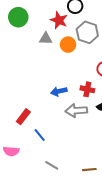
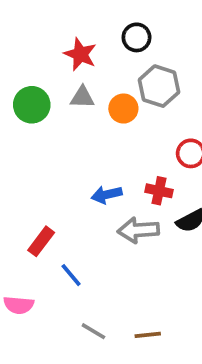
green circle: (18, 17) -> (32, 105), moved
red star: (59, 20) -> (80, 54), moved
brown line: (89, 170) -> (148, 335), moved

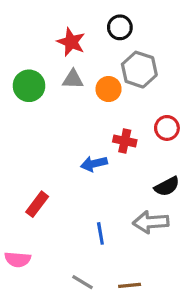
red cross: (159, 191) -> (125, 141), moved
gray arrow: (138, 230) -> (151, 222), moved
blue line: (71, 275) -> (100, 233), moved, turned 30

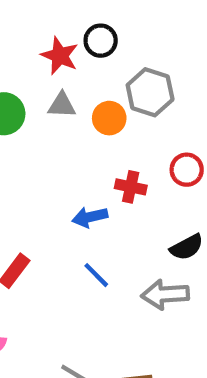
black circle: (120, 27) -> (101, 41), moved
blue line: (100, 233) -> (96, 275), moved, turned -35

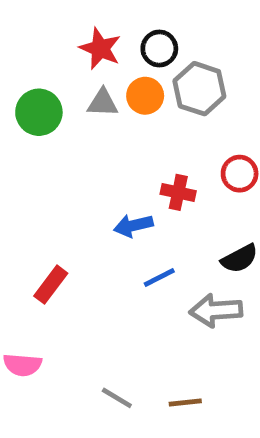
black circle: (101, 41) -> (159, 49), moved
orange circle: (109, 118) -> (145, 96), moved
blue line: (96, 275) -> (159, 277), moved, turned -72

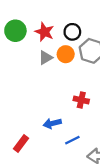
gray triangle: (103, 103) -> (46, 58), turned -32
green circle: (39, 112) -> (15, 31), moved
blue arrow: (133, 226) -> (52, 123), moved

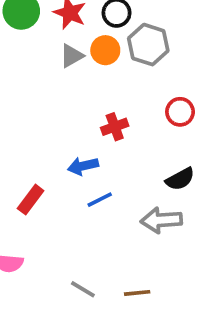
red cross: (81, 100) -> (115, 127), moved, turned -32
blue line: (72, 140) -> (100, 200), moved

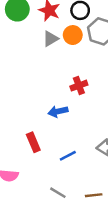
red rectangle: (31, 200) -> (33, 142), moved, turned -60
blue line: (100, 200) -> (68, 156), moved

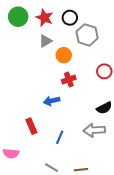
orange circle: (73, 35) -> (64, 55), moved
blue line: (68, 156) -> (60, 137), turned -40

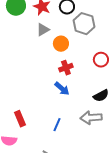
blue arrow: (52, 101) -> (62, 89), moved, turned -126
red rectangle: (31, 126) -> (20, 119), moved

